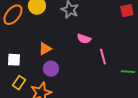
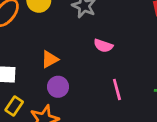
pink line: (103, 57) -> (117, 90), moved

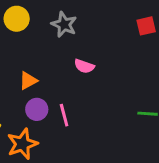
pink line: (117, 90) -> (64, 115), moved

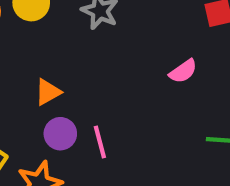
pink semicircle: (84, 66) -> (183, 71), moved, turned -54

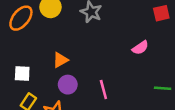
pink line: (100, 142) -> (103, 90), moved

